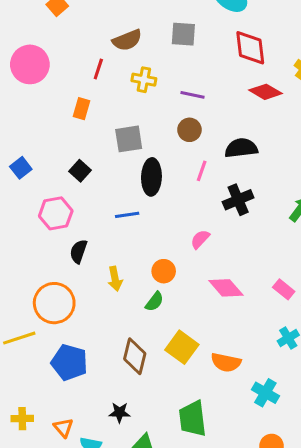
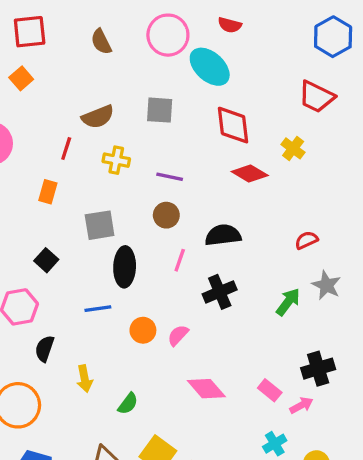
orange circle: (164, 271) -> (143, 330), moved

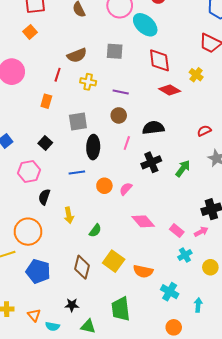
green arrow: (288, 302) -> (183, 168), moved
pink rectangle: (270, 390) -> (177, 231), moved

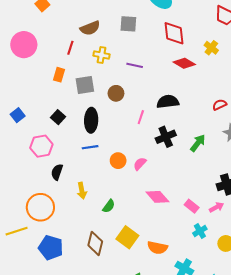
brown circle: (119, 115) -> (116, 93), moved
gray square: (78, 122) -> (85, 85), moved
black ellipse: (93, 147) -> (91, 120), moved

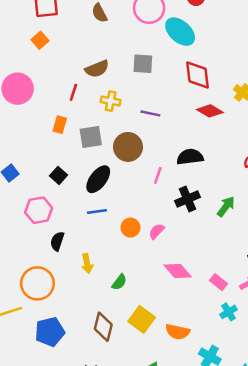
brown circle: (116, 93) -> (128, 147), size x1.5
black ellipse: (91, 120) -> (98, 179), turned 35
blue pentagon: (51, 248) -> (50, 332), turned -30

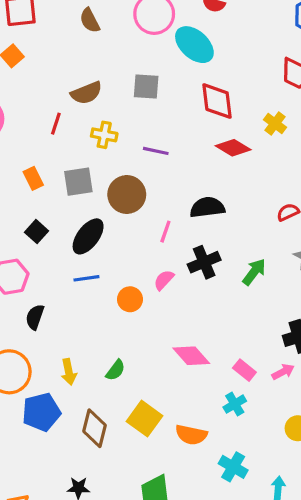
orange rectangle: (60, 125) -> (33, 178), moved, turned -42
pink semicircle: (157, 231) -> (164, 280), moved
yellow arrow: (87, 264) -> (69, 372), moved
cyan cross: (228, 312) -> (235, 404), moved
blue pentagon: (50, 332) -> (41, 412), moved

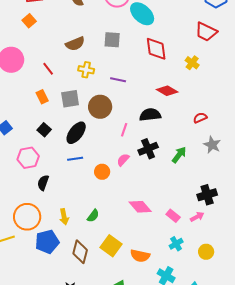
red line: (56, 124) -> (48, 69), moved, turned -56
red diamond: (233, 148) -> (167, 91), moved
cyan cross: (235, 404) -> (176, 244), moved

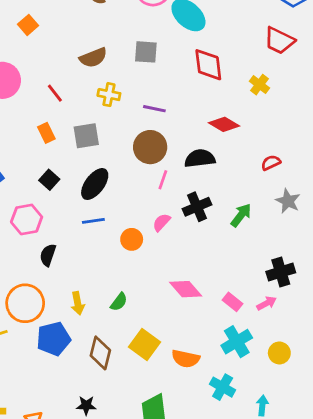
brown circle: (100, 107) -> (150, 147), moved
cyan cross: (176, 244) -> (237, 342), size x1.5

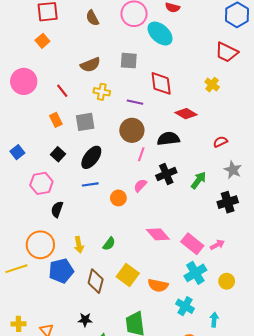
red diamond: (208, 65) -> (161, 83), moved
black cross: (281, 272) -> (228, 202), moved
pink rectangle: (232, 302) -> (192, 244), size x1.5

